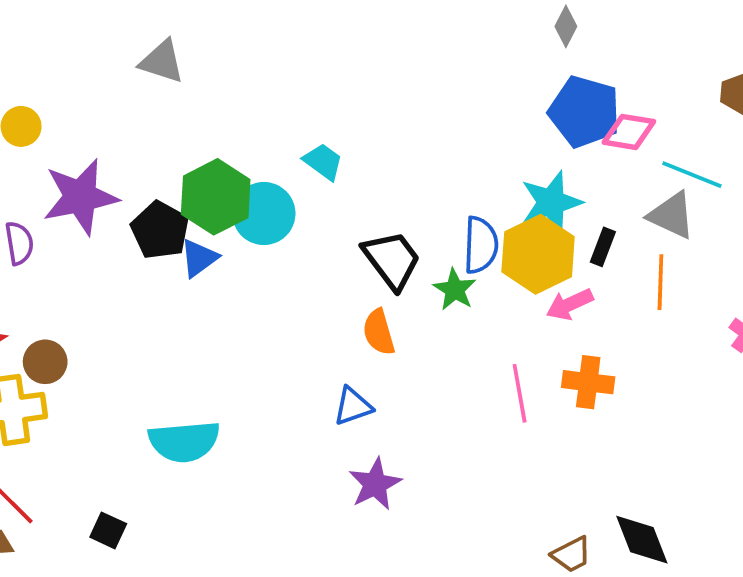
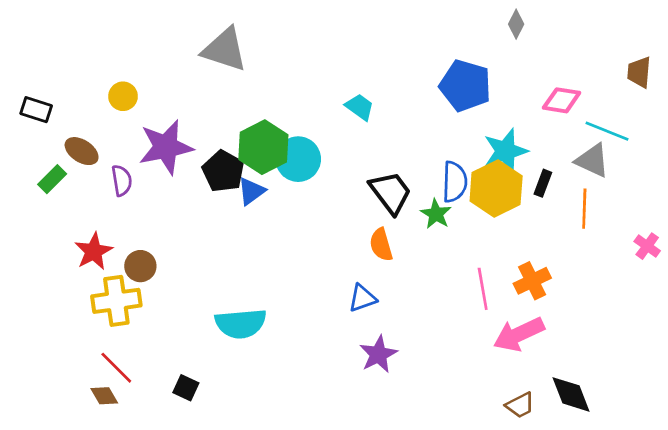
gray triangle: (162, 62) -> (225, 49), size x1.4
blue pentagon: (584, 112) -> (465, 86), moved
cyan trapezoid: (323, 162) -> (360, 107), moved
pink arrow: (570, 304) -> (519, 334), moved, size x1.5
orange cross: (588, 382) -> (532, 281), turned -33

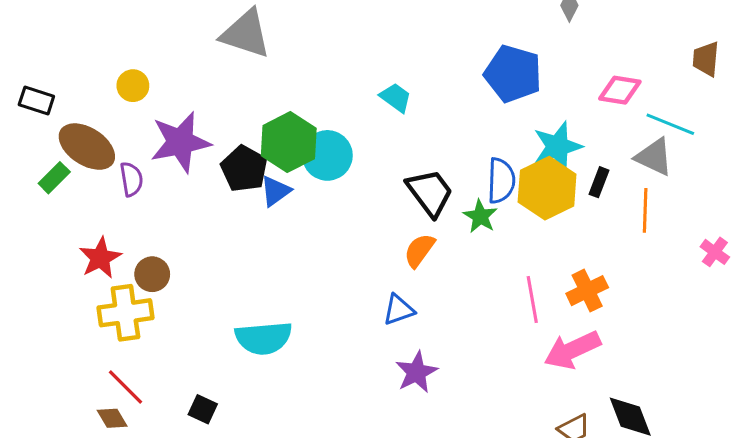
brown ellipse: (82, 151) -> (87, 147), size x1.5
orange semicircle: (381, 245) -> (419, 250), turned 52

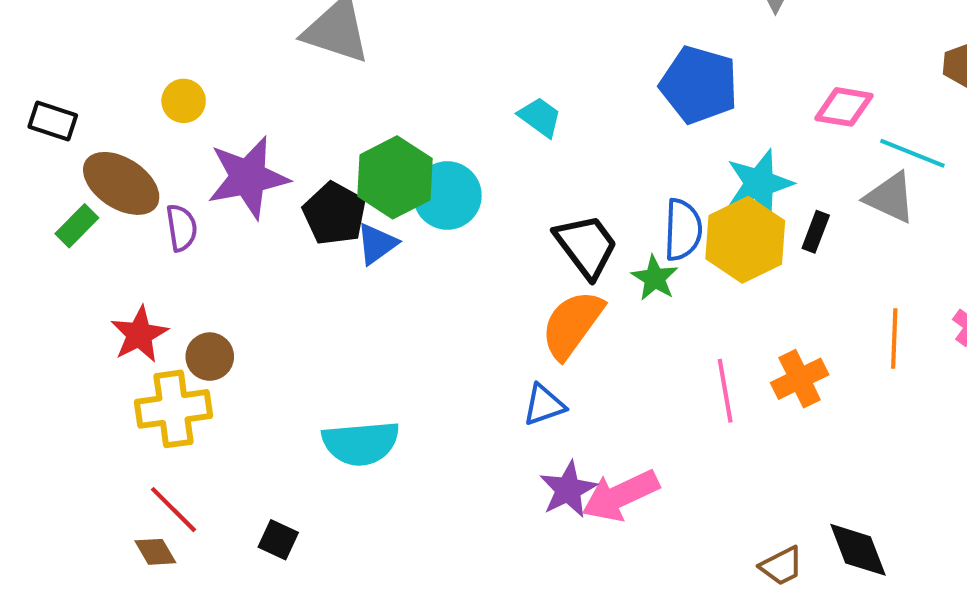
orange line: (645, 210) -> (894, 338), moved
orange semicircle: (419, 250) -> (572, 324), size x1.5
pink arrow: (572, 350) -> (620, 495), moved

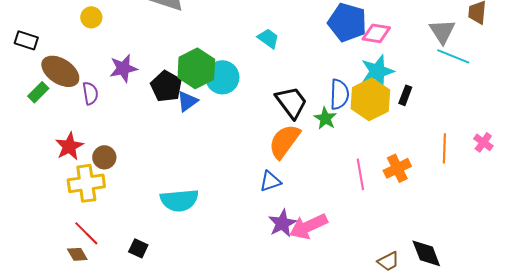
yellow circle: (184, 101) -> (91, 17), moved
pink diamond: (844, 107) -> (376, 33), moved
purple star: (248, 177) -> (123, 68), size x0.7
gray triangle: (890, 198) -> (442, 31), moved, turned 32

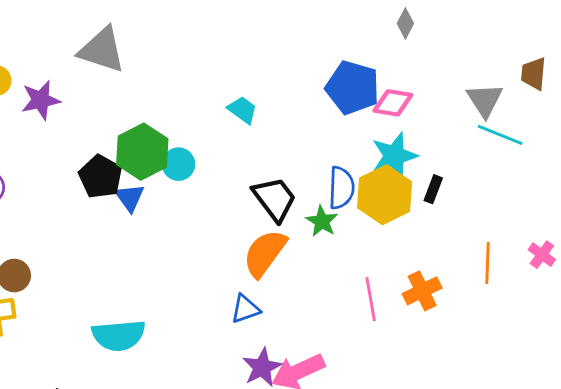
purple star: (123, 68) -> (41, 100), moved
cyan circle: (222, 77) -> (178, 164), size x0.7
blue triangle: (187, 101) -> (130, 198), turned -30

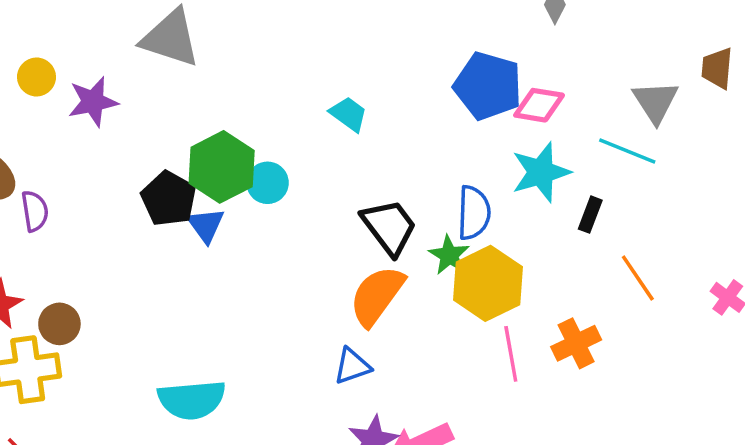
cyan line: (500, 135) -> (627, 151), moved
yellow hexagon: (385, 195) -> (488, 283), moved
orange line: (488, 263) -> (638, 278), moved, turned -36

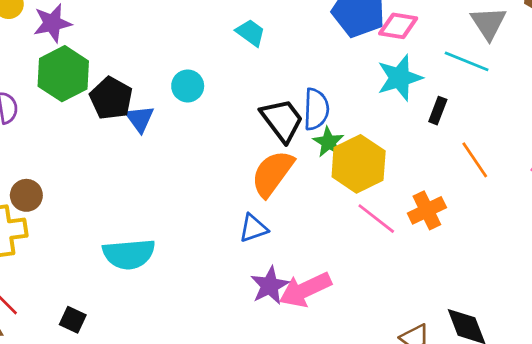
green hexagon: (222, 167) -> (63, 74), moved
blue semicircle: (474, 213) -> (316, 109), moved
pink line: (511, 354) -> (376, 219), turned -42

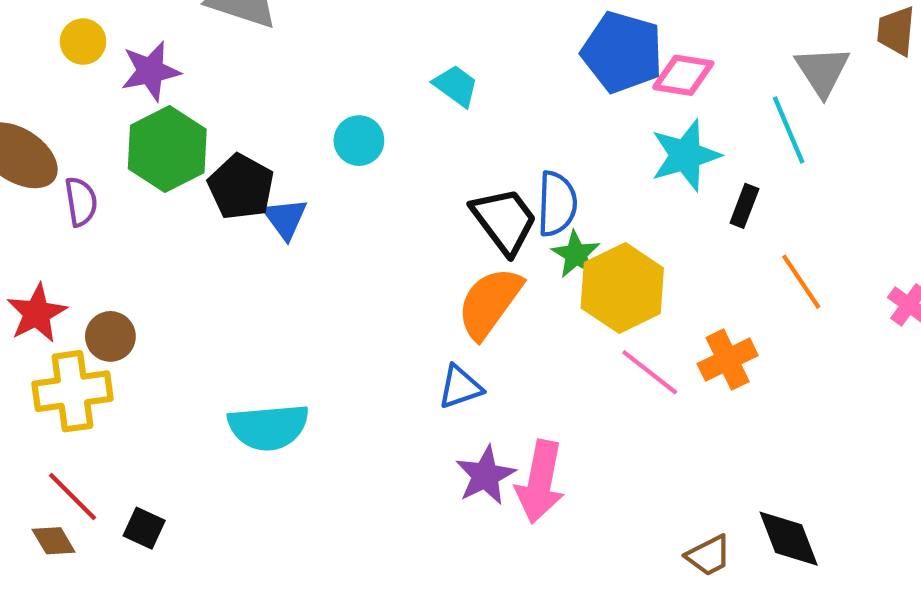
cyan line: (467, 61) -> (789, 130), turned 45
cyan circle: (188, 86) -> (359, 141), moved
pink arrow: (305, 290) -> (540, 482), turned -54
black square: (73, 320) -> (144, 528), moved

